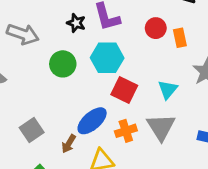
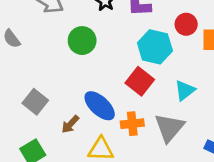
cyan hexagon: (107, 58) -> (155, 47), moved
blue ellipse: (92, 121) -> (100, 106), turned 72
gray square: (32, 130) -> (35, 102), turned -30

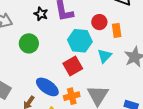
red square: (140, 81) -> (73, 66), turned 30
cyan triangle: (185, 90) -> (104, 56), moved

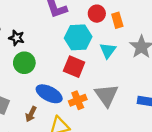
black star: (41, 14) -> (17, 38), moved
green circle: (29, 43) -> (24, 63), moved
red square: (73, 66) -> (74, 67), turned -30

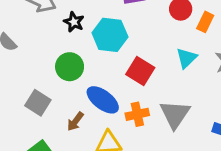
orange rectangle: (117, 20) -> (205, 22), turned 32
cyan hexagon: (78, 37) -> (110, 35), moved
green circle: (24, 63) -> (70, 67), moved

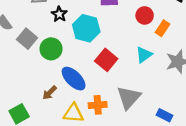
gray square: (38, 103) -> (27, 39), moved
orange cross: (137, 114) -> (98, 105), moved

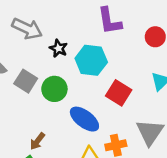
brown arrow: (50, 93) -> (37, 141), moved

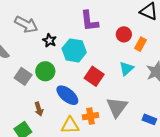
gray square: (26, 81) -> (23, 76), moved
brown arrow: (37, 141) -> (39, 109), moved, turned -56

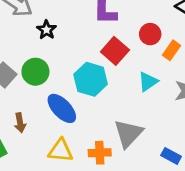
cyan hexagon: (74, 50) -> (91, 79), moved
red square: (94, 76) -> (115, 51), moved
orange cross: (91, 116) -> (100, 153), moved

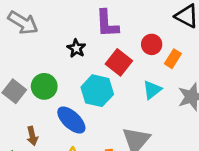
black star: (47, 30) -> (76, 48), moved

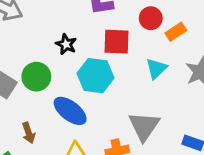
black star: (76, 48) -> (66, 44), moved
orange rectangle: (173, 59) -> (176, 32), turned 30
red square: (119, 62) -> (117, 42), turned -30

